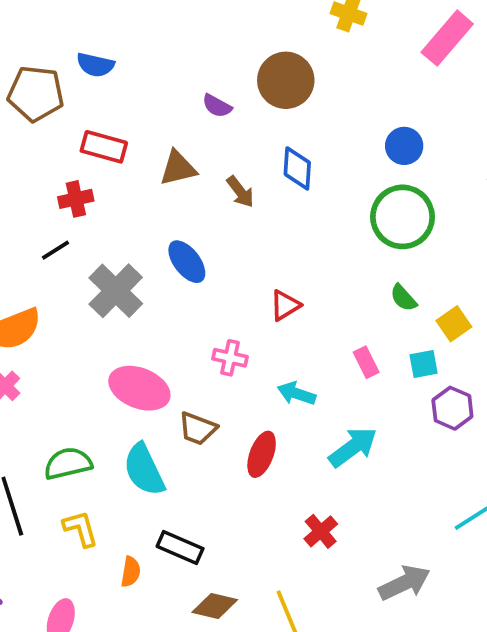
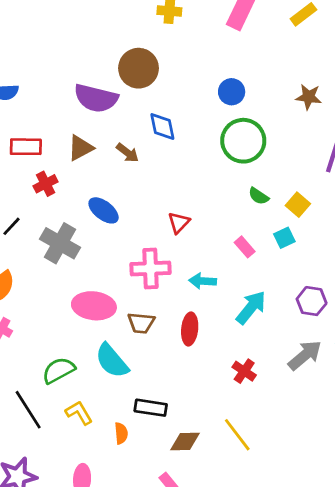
purple semicircle: (217, 106) -> (96, 98), size x2.0
red cross: (76, 199) -> (46, 184), moved
pink cross: (230, 358) -> (151, 269), size x1.6
purple hexagon: (452, 408) -> (312, 301), moved
gray arrow: (404, 583) -> (305, 355), moved

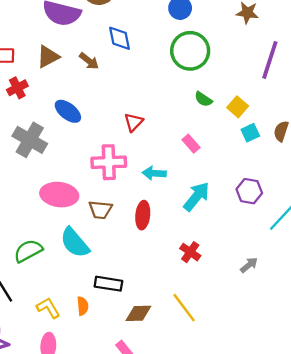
cyan square: (284, 238) -> (250, 133), moved
gray arrow: (305, 355) -> (249, 265), moved, size x0.6
yellow L-shape: (79, 413) -> (48, 308), moved

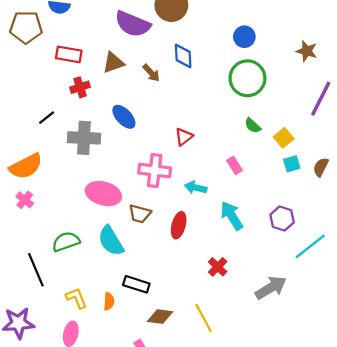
gray cross: (30, 140) -> (84, 138), turned -36
cyan arrow: (196, 197) -> (232, 216), turned -80
gray arrow: (249, 265) -> (271, 288), size x1.8

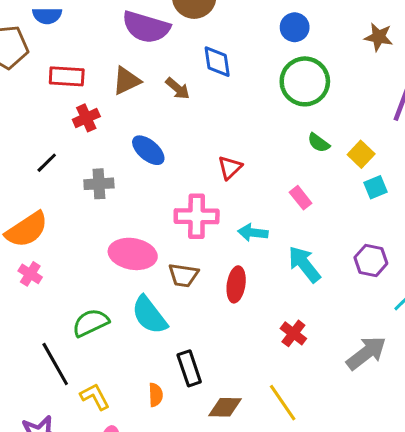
gray cross: (84, 138) -> (99, 184), size x0.7
black rectangle: (136, 284) -> (189, 368), turned 60
yellow L-shape: (76, 298) -> (95, 397), moved

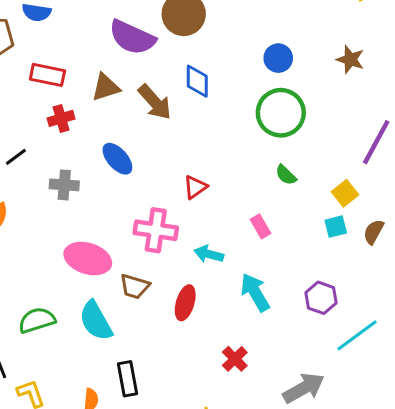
brown star: (379, 37) -> (350, 60), moved
brown arrow: (178, 88) -> (155, 102), size x1.5
yellow square: (361, 154) -> (345, 193), moved

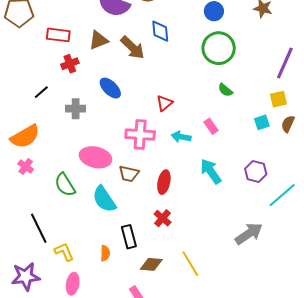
yellow square: (345, 193) -> (278, 99), moved, turned 30
cyan arrow: (209, 254) -> (181, 137), moved
green semicircle: (37, 320) -> (65, 185), moved, turned -100
red cross: (235, 359) -> (163, 218), moved

